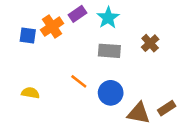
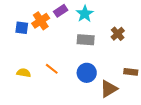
orange line: (79, 81) -> (52, 69), moved
brown rectangle: (167, 108) -> (131, 72), moved, turned 40
brown triangle: (139, 113) -> (109, 89), turned -42

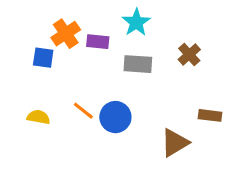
purple rectangle: (61, 11) -> (98, 42), moved, turned 40
blue square: (22, 28) -> (43, 58), moved
blue circle: (87, 73) -> (115, 117), moved

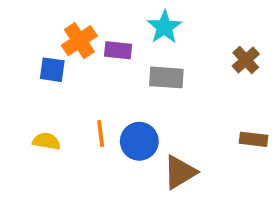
brown cross: (189, 54) -> (246, 60), moved
orange line: (83, 111) -> (101, 134), turned 45
brown triangle: (175, 143) -> (180, 172), moved

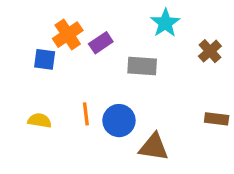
cyan star: (164, 27) -> (165, 23), moved
purple rectangle: (118, 50) -> (101, 43), turned -40
brown triangle: (180, 172) -> (154, 147), turned 40

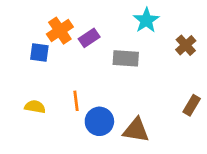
brown rectangle: (217, 119) -> (192, 105), turned -66
blue circle: (119, 121) -> (99, 121), moved

